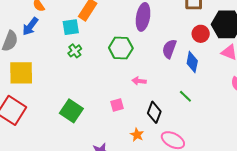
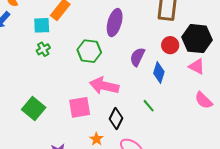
pink arrow: (139, 81) -> (104, 86), size x2.0
pink square: (117, 105) -> (80, 107), size x1.6

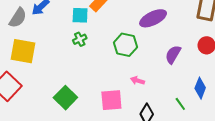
purple ellipse: (115, 23) -> (153, 18), turned 44
blue diamond: (159, 72) -> (200, 88), moved
pink arrow: (104, 86) -> (138, 81), size x0.5

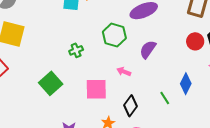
green cross: (80, 39) -> (76, 50), moved
purple semicircle: (173, 54) -> (148, 49), moved

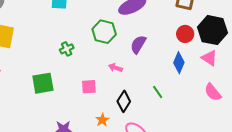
green square: (51, 83) -> (43, 83), turned 35
blue diamond: (186, 84) -> (179, 63), moved
pink square: (96, 89) -> (89, 87), size x0.7

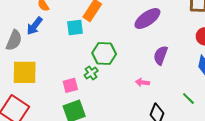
green hexagon: (104, 32) -> (104, 53), moved
pink square: (89, 87) -> (70, 85), moved

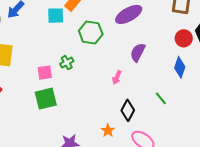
green hexagon: (104, 53) -> (91, 32), moved
pink arrow: (142, 82) -> (117, 77), turned -80

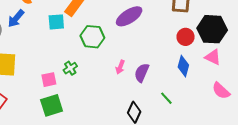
purple semicircle: (138, 52) -> (142, 73), moved
pink arrow: (117, 77) -> (120, 67), moved

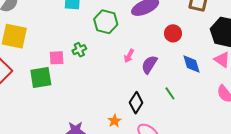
red circle: (186, 37) -> (173, 33), moved
blue diamond: (183, 66) -> (192, 64), turned -40
green square: (52, 105) -> (41, 78), moved

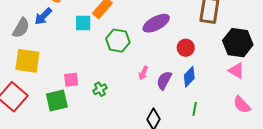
green cross: (79, 50) -> (100, 89), moved
blue diamond: (192, 64) -> (189, 77), moved, turned 65
green line: (170, 93) -> (195, 109), moved, turned 48

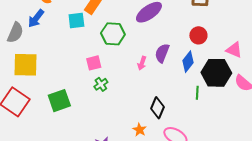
black hexagon: (238, 43) -> (216, 73), moved
red circle: (186, 48) -> (198, 35), moved
pink square: (71, 80) -> (94, 63), moved
purple semicircle: (164, 80) -> (162, 53), moved

